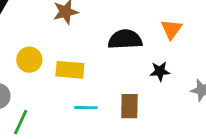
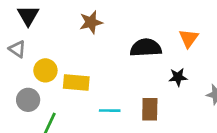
yellow circle: (29, 60) -> (45, 70), moved
yellow rectangle: (70, 70) -> (76, 82), moved

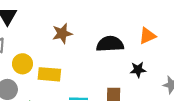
brown star: (91, 22) -> (62, 33), moved
orange triangle: (189, 38) -> (147, 36), turned 30

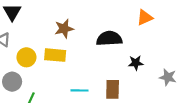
orange triangle: (147, 36) -> (145, 18), moved
yellow rectangle: (49, 74) -> (55, 55), moved

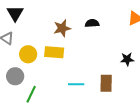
black semicircle: (109, 39) -> (92, 23), moved, size x0.6

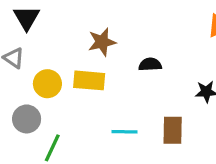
black semicircle: (92, 23) -> (150, 64), moved

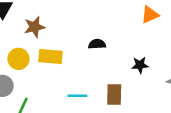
brown star: (102, 42) -> (34, 27), moved

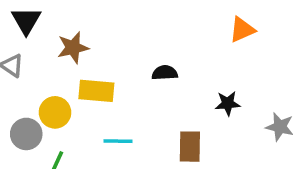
yellow circle: (18, 59) -> (55, 112), moved
cyan line: (77, 96) -> (118, 141), moved

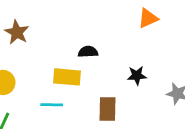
brown star: (73, 48) -> (17, 32), turned -30
yellow rectangle: (96, 91) -> (67, 77), moved

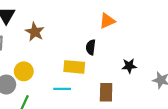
orange triangle: (148, 18) -> (107, 21), moved
black semicircle: (88, 52) -> (91, 47), turned -80

